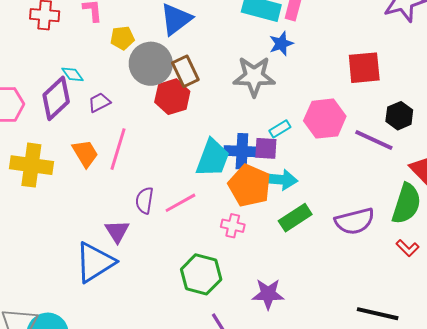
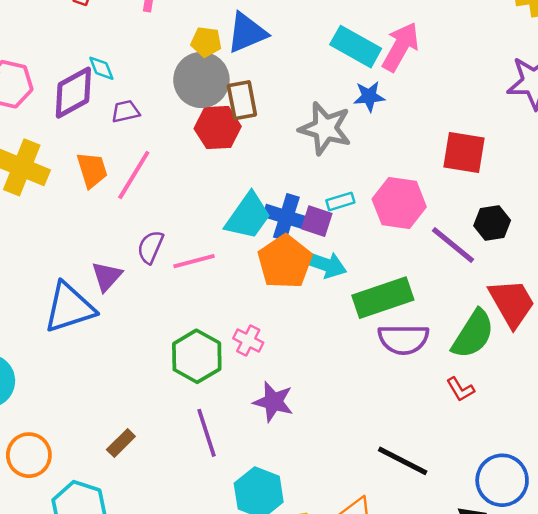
yellow pentagon: (122, 38) -> (206, 42), moved
green rectangle: (295, 218) -> (383, 298), moved, size x1.4
pink cross: (233, 226) -> (248, 340), moved

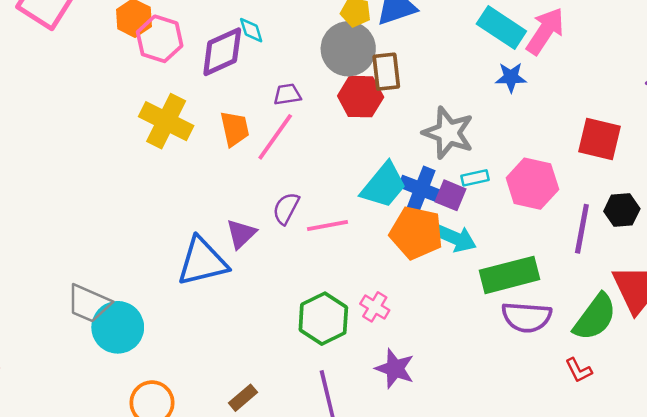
purple trapezoid: (126, 111) -> (287, 94), moved
gray star: (325, 128) -> (448, 133), moved
purple line: (453, 245) -> (582, 229), turned 57
orange pentagon: (285, 262) -> (416, 233), turned -30

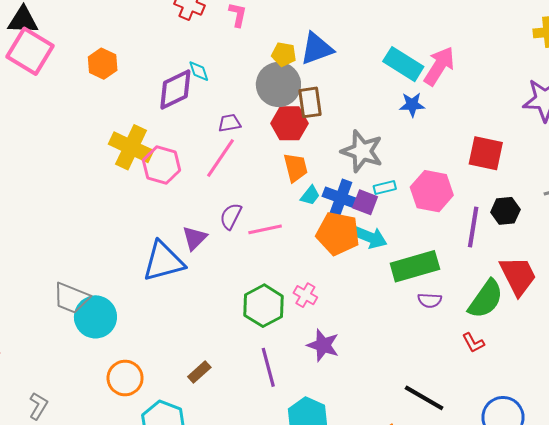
pink hexagon: (160, 39) -> (162, 165), moved
orange trapezoid: (235, 129) -> (296, 168), moved
cyan trapezoid: (384, 185) -> (310, 196), size x0.5
purple semicircle: (527, 317) -> (430, 300), size x0.6

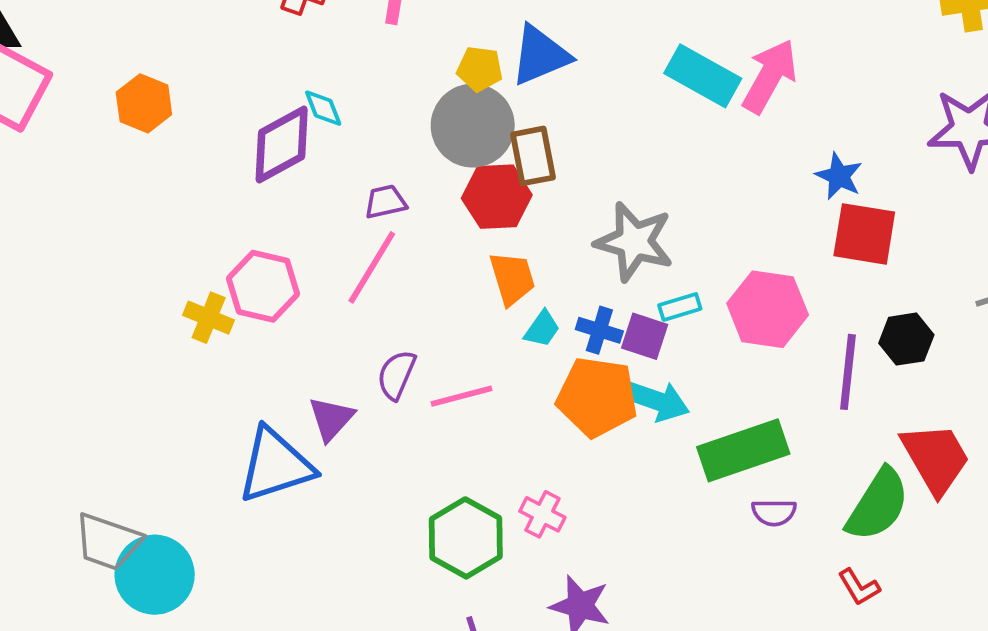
blue star: (412, 105) -> (839, 176), moved, turned 30
yellow cross: (131, 147) -> (209, 318), moved, size x0.6
blue cross: (341, 198) -> (599, 330), size x0.7

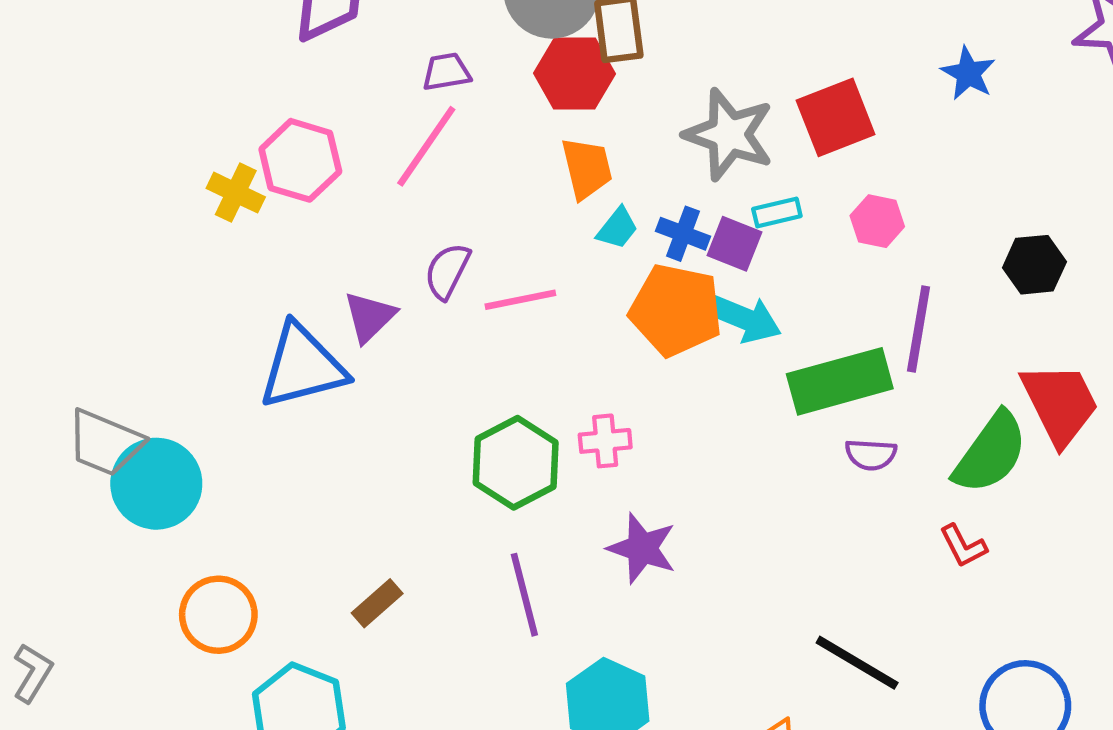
red square: (864, 234) -> (836, 117), moved, turned -34
pink hexagon: (768, 309) -> (877, 221), size x0.6
purple line: (848, 372) -> (919, 329), moved
pink cross: (542, 514) -> (605, 441), turned -36

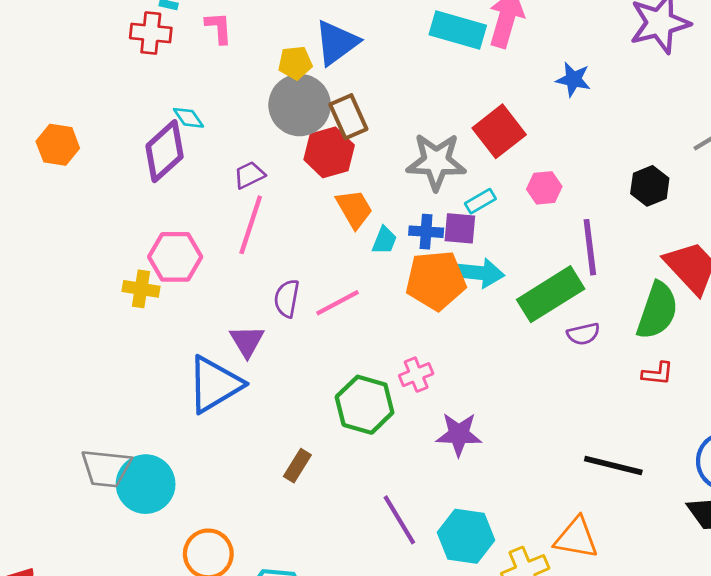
red L-shape: (963, 546) -> (658, 374), turned -40
purple line: (524, 595) -> (399, 520), moved
brown rectangle: (377, 603) -> (297, 466), moved

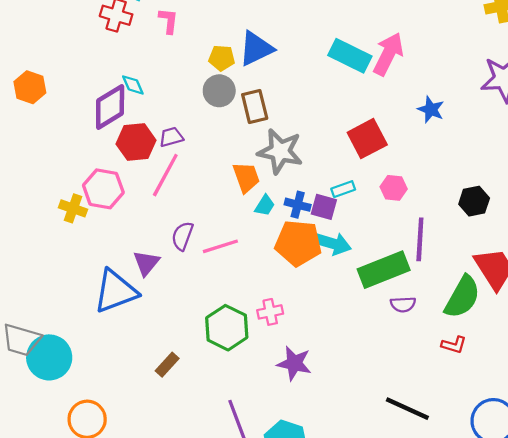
gray circle: (300, 105) -> (219, 91), size x0.7
red hexagon: (329, 152) -> (136, 142), moved
gray star: (436, 162) -> (280, 151), moved

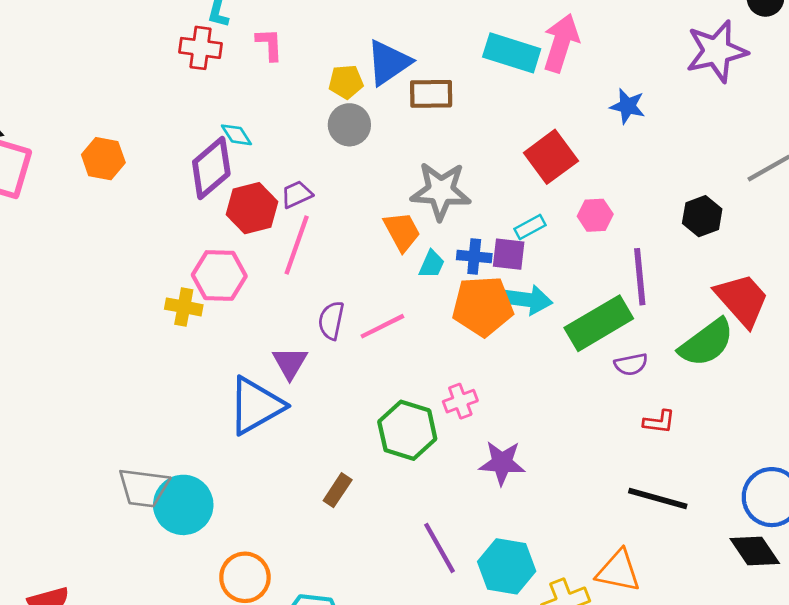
brown rectangle: (255, 106) -> (431, 94), moved, turned -68
green semicircle: (462, 297) -> (706, 343), turned 33
red L-shape: (454, 345) -> (659, 422), moved

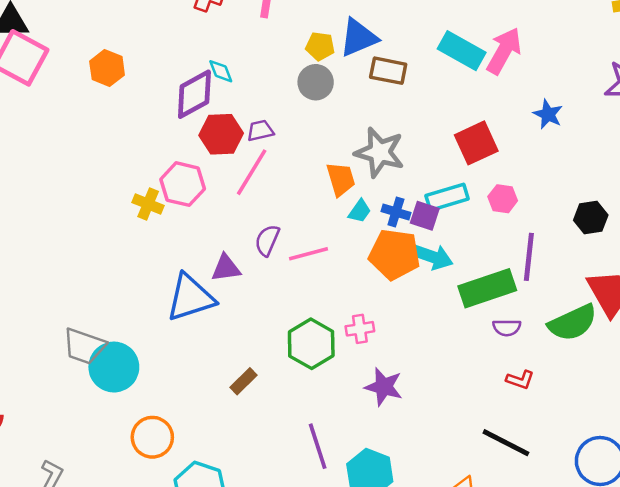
cyan rectangle: (530, 227) -> (447, 197), size x1.6
purple triangle: (290, 363) -> (226, 268), turned 40

